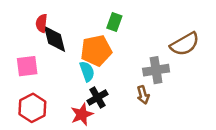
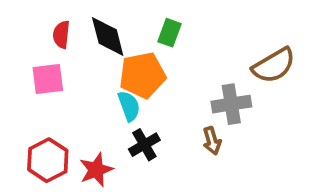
black diamond: (54, 39) -> (108, 37), moved
pink square: (27, 66) -> (48, 79), moved
red star: (82, 114) -> (96, 170), moved

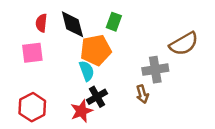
red star: (96, 170) -> (81, 111), moved

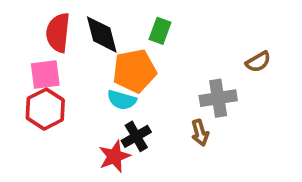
red semicircle: (41, 23) -> (58, 33), size x1.5
brown semicircle: (184, 44) -> (258, 62), size x0.6
cyan semicircle: (87, 71) -> (122, 100), turned 126
red hexagon: (32, 107) -> (45, 109), moved

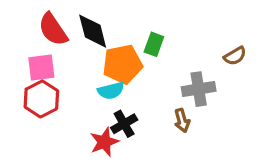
green rectangle: (160, 31) -> (154, 44), moved
red semicircle: (58, 33) -> (53, 29), turned -40
cyan semicircle: (122, 100) -> (111, 91), turned -30

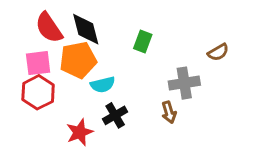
orange pentagon: (122, 64) -> (78, 60), moved
red star: (104, 142) -> (80, 132), moved

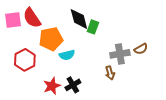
black diamond: (86, 29) -> (79, 19), moved
brown semicircle: (218, 52) -> (141, 49), moved
pink square: (38, 63) -> (13, 20), moved
black cross: (115, 115) -> (73, 85), moved

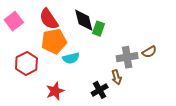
red semicircle: (32, 18) -> (49, 19), moved
pink square: (13, 20) -> (14, 21), turned -30
black cross: (73, 85) -> (100, 90), moved

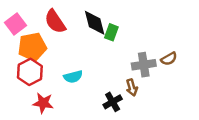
orange pentagon: (54, 41) -> (32, 47), moved
cyan semicircle: (71, 58) -> (73, 77), moved
red star: (55, 91) -> (43, 103), moved, turned 30

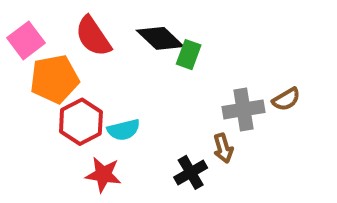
black diamond: (95, 23) -> (160, 38), turned -32
red hexagon: (30, 72) -> (81, 122), moved
red star: (43, 103) -> (103, 175), moved

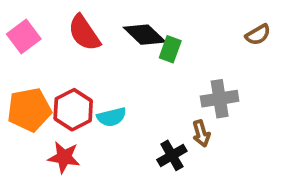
orange pentagon: (55, 79) -> (29, 110), moved
brown semicircle: (286, 99) -> (258, 35), moved
red star: (103, 175) -> (64, 157), moved

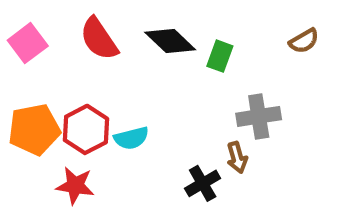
green rectangle: (170, 49) -> (220, 56), moved

